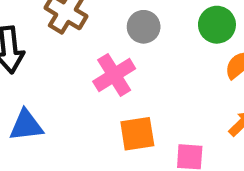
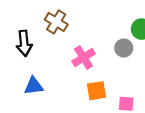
gray circle: (144, 27) -> (124, 48), moved

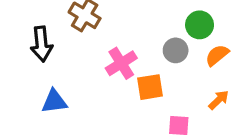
orange square: (96, 91) -> (150, 87), moved

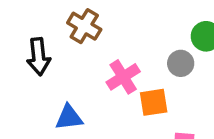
blue triangle: (54, 101) -> (69, 118), moved

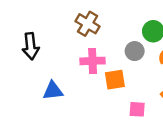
brown cross: (84, 26) -> (88, 24), moved
pink cross: (123, 77) -> (93, 61), turned 30

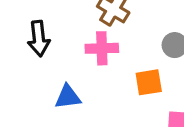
pink cross: (93, 61) -> (102, 48), moved

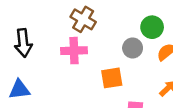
blue triangle: (68, 97) -> (19, 90), moved

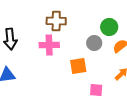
brown cross: (83, 19) -> (56, 21), turned -30

